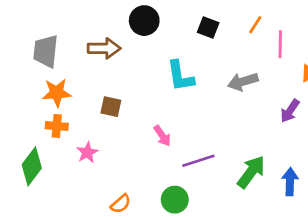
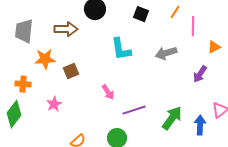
orange star: (57, 93) -> (45, 59), moved
brown square: (111, 107) -> (71, 71), turned -35
orange cross: (57, 126) -> (23, 84), moved

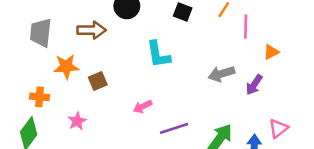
gray arrow: (166, 53) -> (221, 74), moved
pink arrow: (108, 92) -> (143, 107), turned 98

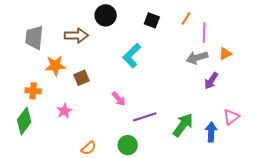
cyan L-shape: (158, 54) -> (132, 56), turned 55
gray arrow: (221, 74) -> (197, 58), moved
pink arrow: (143, 107) -> (119, 99), turned -105

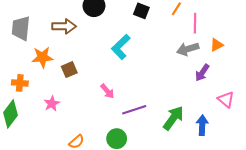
pink triangle: (231, 117) -> (226, 99), moved, turned -42

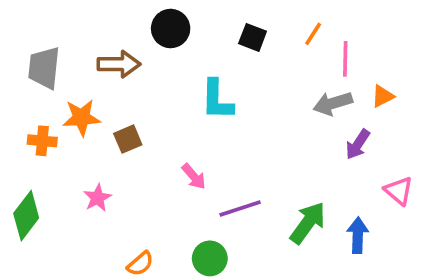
cyan L-shape: (121, 47) -> (217, 100), turned -45
orange cross: (20, 83) -> (42, 141), moved

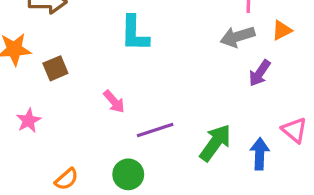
pink triangle: (399, 191) -> (294, 130), moved

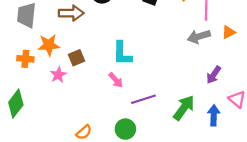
cyan L-shape: (135, 33) -> (122, 54), moved
purple arrow: (260, 73) -> (214, 75), moved
pink star: (29, 121) -> (58, 75), moved

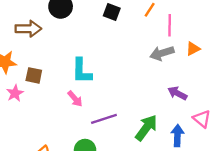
brown square: (76, 58) -> (34, 75), turned 35
purple arrow: (214, 75) -> (177, 93), turned 84

